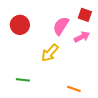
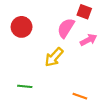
red square: (85, 15) -> (84, 12), moved

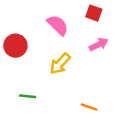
red circle: (22, 27) -> (15, 46), moved
pink semicircle: (66, 28) -> (58, 25), moved, turned 102

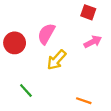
pink semicircle: (58, 25) -> (46, 34), moved, turned -105
green line: (28, 96) -> (26, 90), turned 42

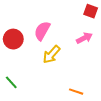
red square: (88, 12) -> (91, 11), moved
green line: (26, 90) -> (11, 82), moved

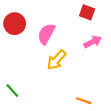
red square: (91, 11) -> (87, 12), moved
red circle: (13, 39) -> (15, 24), moved

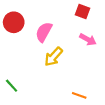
pink arrow: (93, 42) -> (88, 39), turned 56

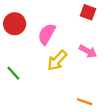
pink arrow: (88, 39) -> (88, 51), moved
green line: (12, 86) -> (13, 73), moved

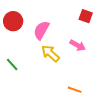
red square: (88, 12) -> (86, 16), moved
yellow arrow: (57, 60) -> (50, 53), turned 90

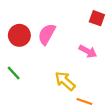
red circle: (13, 21) -> (19, 35), moved
yellow arrow: (50, 53) -> (65, 81), moved

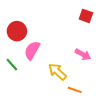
pink semicircle: (47, 34) -> (32, 50), moved
pink arrow: (88, 51) -> (83, 54), moved

